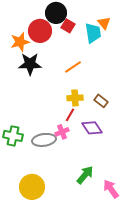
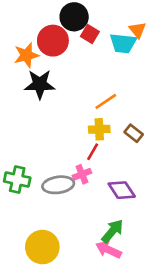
cyan trapezoid: (93, 33) -> (123, 43), turned 105
orange line: (73, 67) -> (106, 101), moved
purple diamond: (92, 128) -> (122, 190), moved
pink arrow: (111, 189) -> (108, 250), moved, turned -30

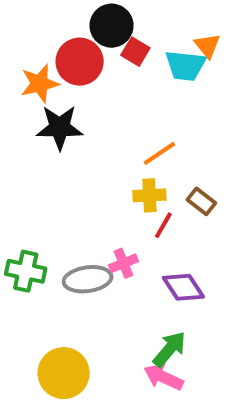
red line: (93, 152) -> (163, 225), moved

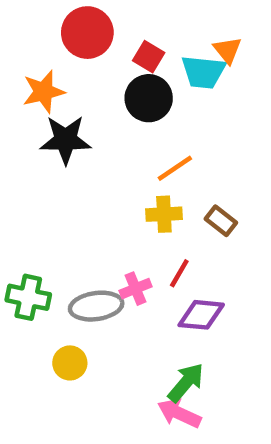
black circle: (112, 26) -> (149, 98), moved
red circle: (80, 62) -> (87, 33), moved
red line: (163, 225) -> (179, 273), moved
purple diamond: (183, 287) -> (201, 315), turned -51
yellow circle: (64, 373) -> (70, 363), moved, size x0.6

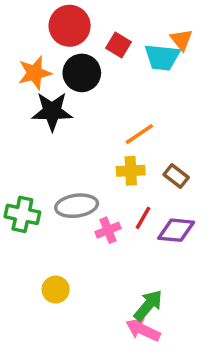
black circle: (149, 98) -> (82, 73), moved
green cross: (28, 297) -> (22, 214), moved
gray ellipse: (96, 306) -> (77, 206), moved
purple diamond: (201, 315) -> (176, 230), moved

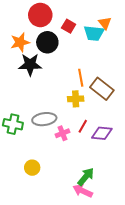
orange line: (139, 134) -> (81, 78), turned -66
brown rectangle: (176, 176) -> (102, 89), moved, size x1.6

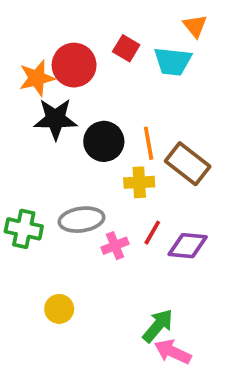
red circle: (40, 15) -> (74, 65), moved
orange triangle: (105, 23) -> (195, 26), moved
black circle: (47, 42) -> (104, 141), moved
pink arrow: (83, 191) -> (173, 352), moved

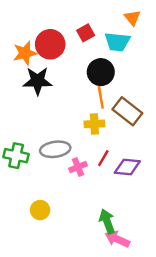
red square: (126, 48) -> (86, 33), turned 30
black circle: (104, 141) -> (101, 72), moved
green arrow: (158, 326) -> (107, 221), turned -60

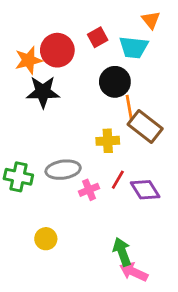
orange line: (101, 97) -> (129, 108), moved
purple diamond: (127, 167) -> (145, 190), turned 52

